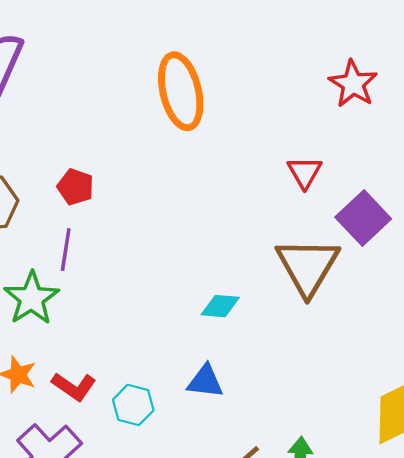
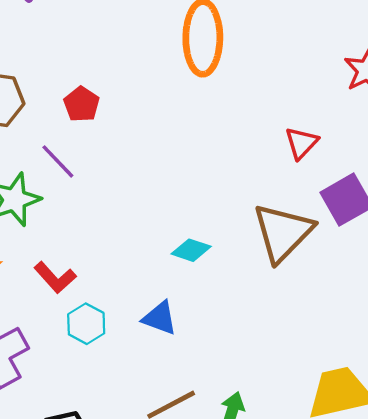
purple line: (66, 250) -> (58, 161), turned -66
red L-shape: (74, 386) -> (55, 278), moved

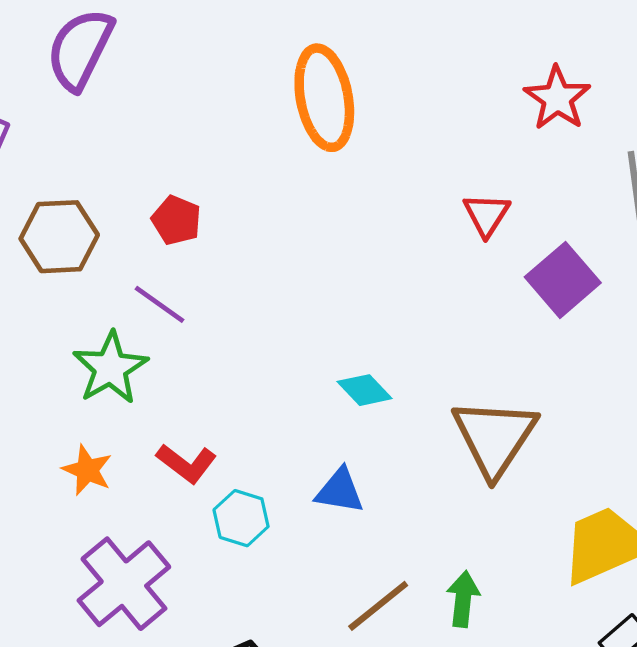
brown triangle: (283, 232) -> (494, 437), moved
cyan diamond: (191, 250) -> (365, 390), turned 39

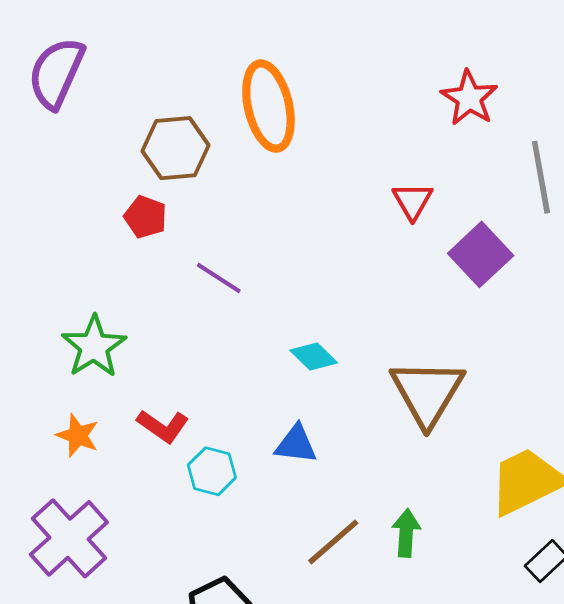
brown hexagon: (59, 237) -> (176, 148), moved
purple line: (159, 304) -> (219, 278), moved
purple cross: (124, 584) -> (69, 538), moved

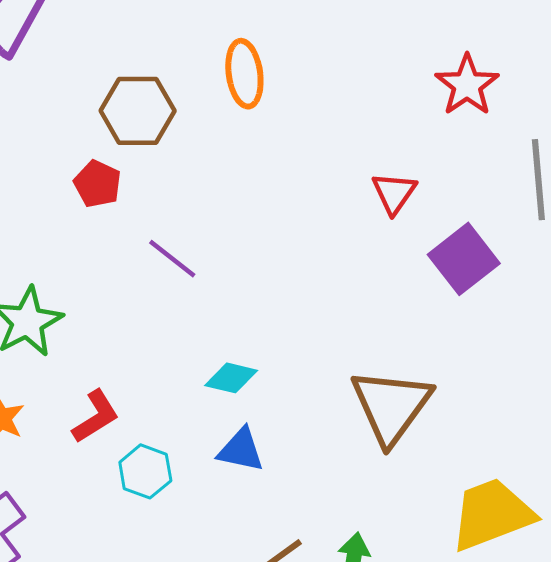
orange ellipse: (268, 106) -> (244, 74), size x0.7
cyan diamond: (314, 357) -> (231, 378), moved, turned -36
red L-shape: (163, 426) -> (96, 417), turned -72

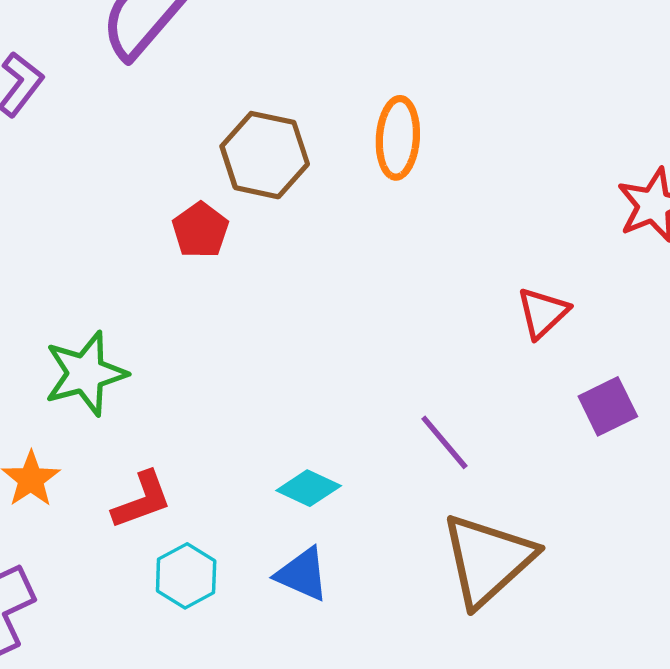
purple line: (172, 259) -> (444, 442), moved
purple square: (464, 259) -> (608, 406), size x0.7

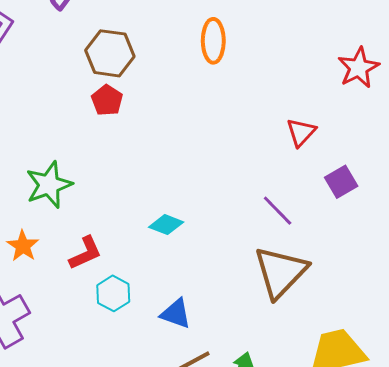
brown hexagon: (265, 155) -> (110, 53), moved
purple line: (444, 442) -> (278, 211), moved
cyan diamond: (309, 488) -> (166, 225), moved
blue triangle: (302, 574) -> (176, 314), moved

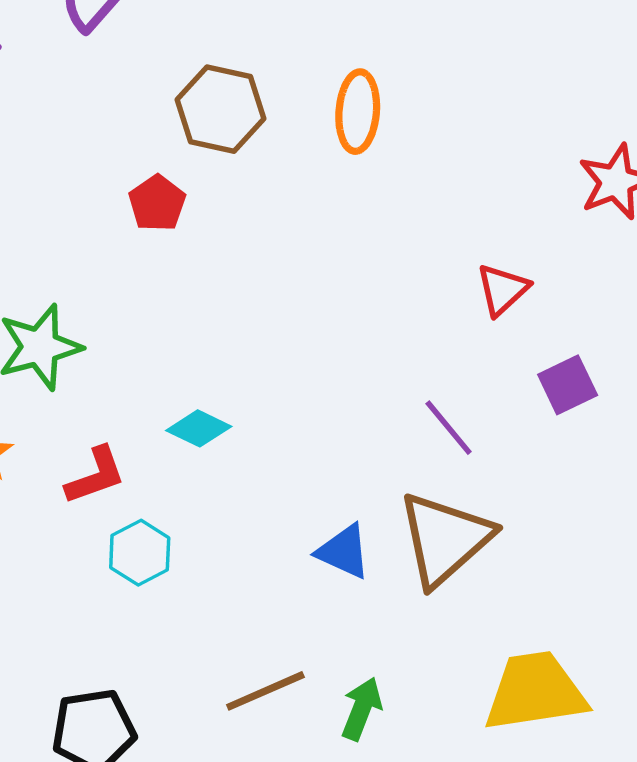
brown hexagon: (110, 53) -> (220, 109), moved
cyan diamond: (166, 225) -> (199, 428), moved
blue triangle: (176, 314) -> (344, 552), moved

